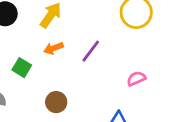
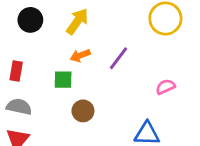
green square: (22, 68) -> (63, 80), moved, turned -30

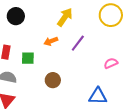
yellow arrow: (77, 21) -> (65, 17), moved
green square: (63, 80) -> (28, 58), moved

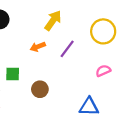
yellow circle: (111, 15) -> (103, 31), moved
green square: (28, 58) -> (13, 74), moved

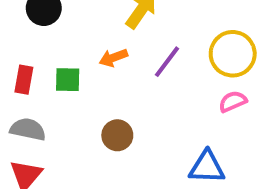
yellow circle: (103, 31) -> (233, 54), moved
green square: (13, 74) -> (68, 80), moved

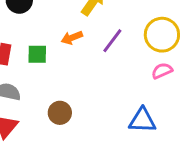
brown circle: (117, 135) -> (60, 113), moved

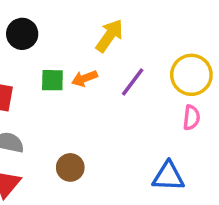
green square: (37, 54) -> (52, 80), moved
pink semicircle: (162, 71) -> (191, 118), turned 120

